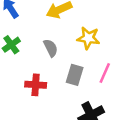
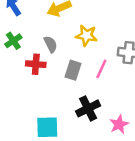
red cross: (36, 85) -> (36, 64), moved

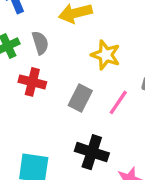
gray semicircle: (51, 44) -> (40, 43), moved
black cross: (88, 108) -> (92, 152), turned 35

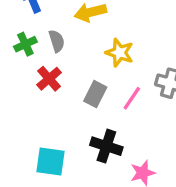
red cross: (32, 82) -> (49, 79), turned 35

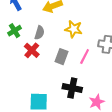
gray semicircle: (57, 41) -> (39, 33), moved, turned 40

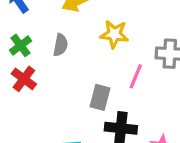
red cross: (32, 50) -> (24, 79), moved
gray rectangle: (62, 57) -> (100, 97), moved

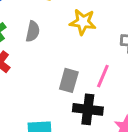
pink line: (136, 76) -> (103, 76), moved

